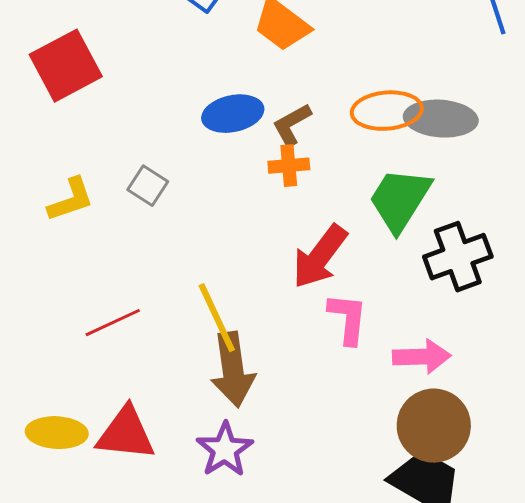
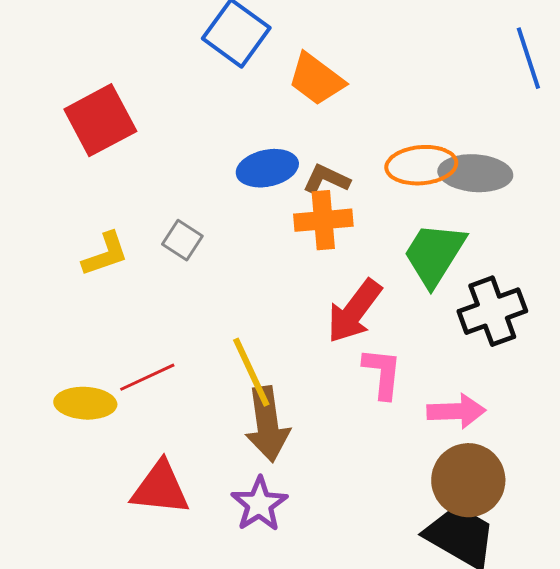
brown L-shape: (292, 125) -> (326, 179), turned 54
orange cross: (289, 166) -> (323, 220), size x1.4
yellow ellipse: (57, 433) -> (85, 403), moved

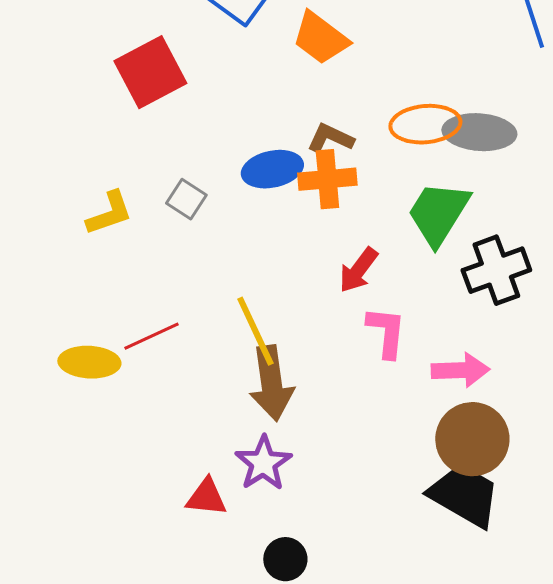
red square: (100, 120) -> (150, 72), moved
blue ellipse: (267, 168) -> (272, 169), moved
red arrow: (354, 311) -> (358, 270), size x0.7
red triangle: (160, 488) -> (206, 497), moved, size x0.7

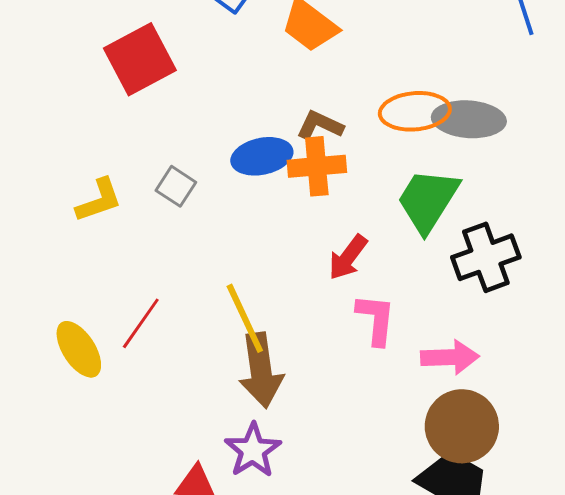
red line: (151, 336) -> (141, 323), turned -30
yellow ellipse: (89, 362) -> (79, 349), turned 54

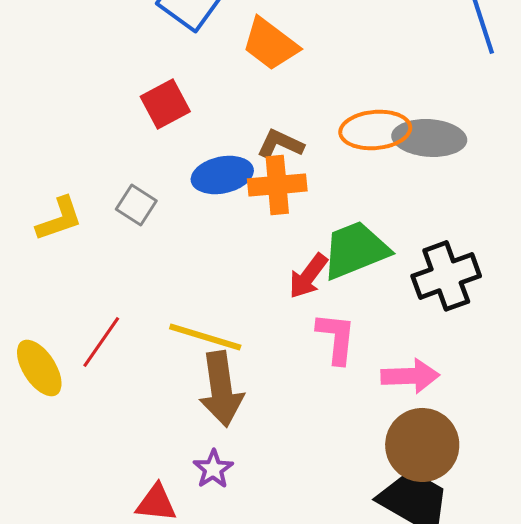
red square: (140, 59) -> (165, 104), moved, size x0.7
green trapezoid: (428, 200) -> (355, 250), moved, turned 36
yellow line: (245, 318) -> (205, 337), turned -48
purple star: (253, 450) -> (213, 469), size x0.7

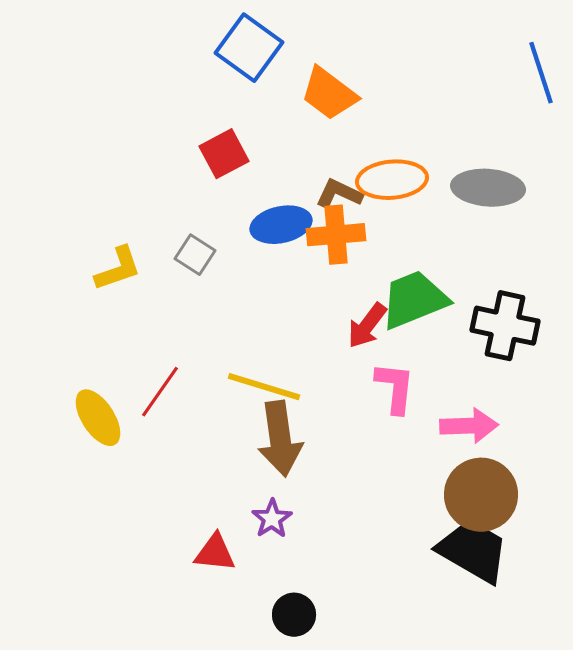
orange ellipse: (375, 130) -> (392, 180), moved
black cross: (446, 276) -> (505, 326), turned 32

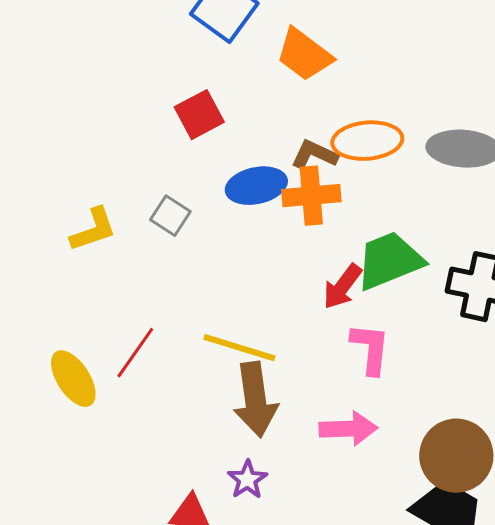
pink arrow: (469, 426) -> (348, 429), moved

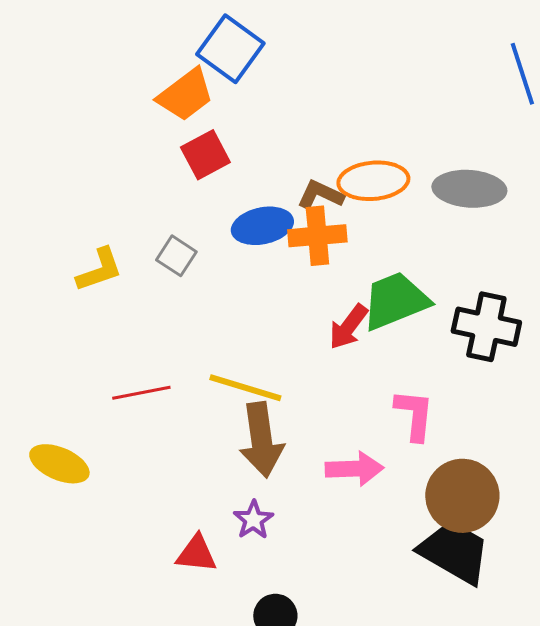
orange trapezoid: (304, 55) -> (185, 95), moved, turned -74
pink L-shape: (370, 349) -> (414, 415), moved
red line: (135, 353) -> (141, 393), turned 44
yellow ellipse: (73, 379) -> (59, 464), moved, turned -34

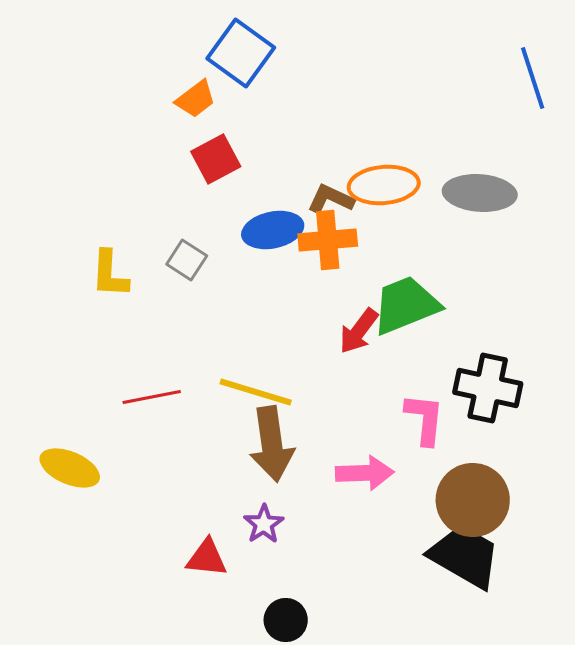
orange trapezoid: (185, 95) -> (196, 99), size x0.7
yellow L-shape: (99, 270) -> (110, 274), turned 112
black cross: (486, 327) -> (488, 388), moved

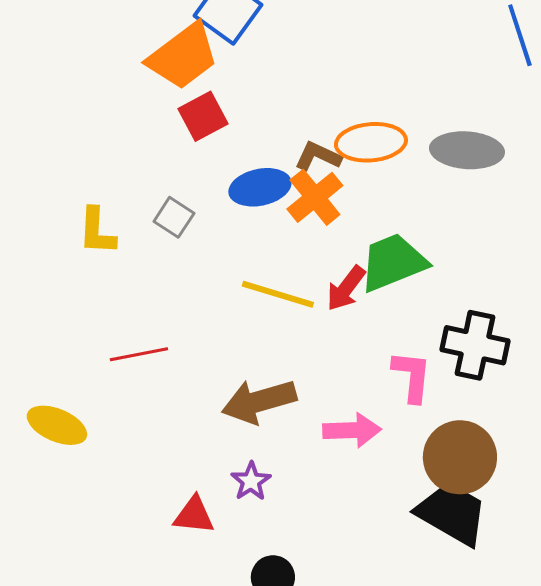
orange trapezoid: (196, 99) -> (183, 56), size x1.8
orange cross: (328, 240) -> (315, 197), turned -34
yellow line: (256, 392) -> (278, 294), moved
brown arrow: (272, 444) -> (259, 401), turned 82

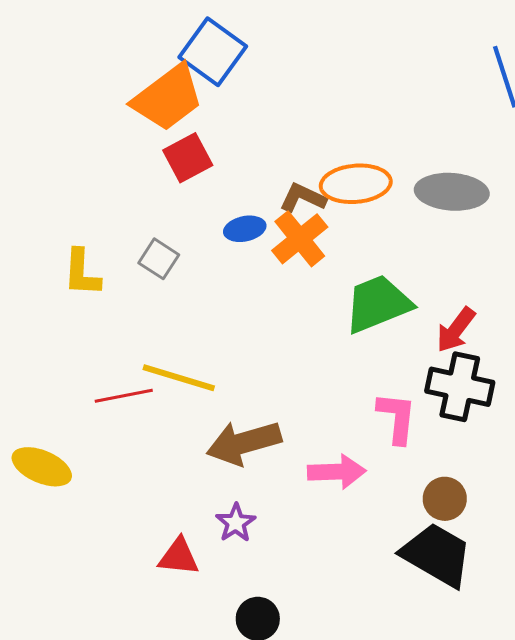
blue ellipse: (260, 187) -> (245, 229), size x0.7
red arrow: (346, 288) -> (456, 330), moved
yellow line: (278, 294) -> (179, 378), moved
brown circle: (460, 457) -> (445, 499), size x0.6

